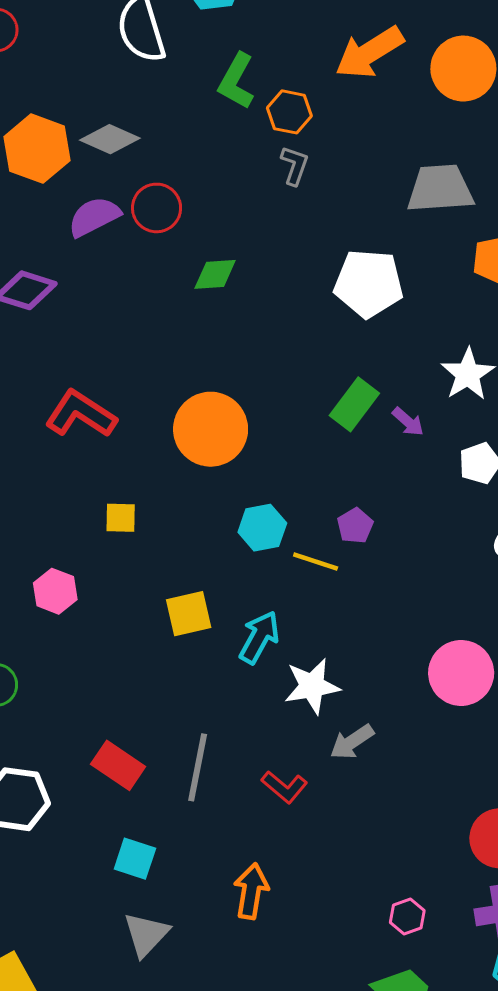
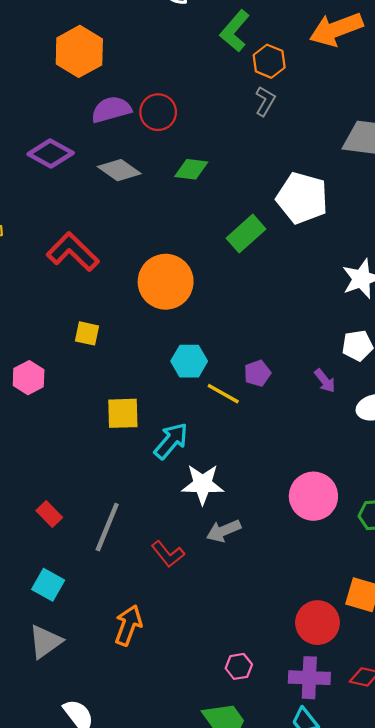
gray diamond: (110, 139) -> (119, 170), moved
green rectangle: (354, 404) -> (246, 234), moved
purple arrow: (408, 422) -> (325, 381), moved
red rectangle: (118, 765) -> (49, 514), size x0.7

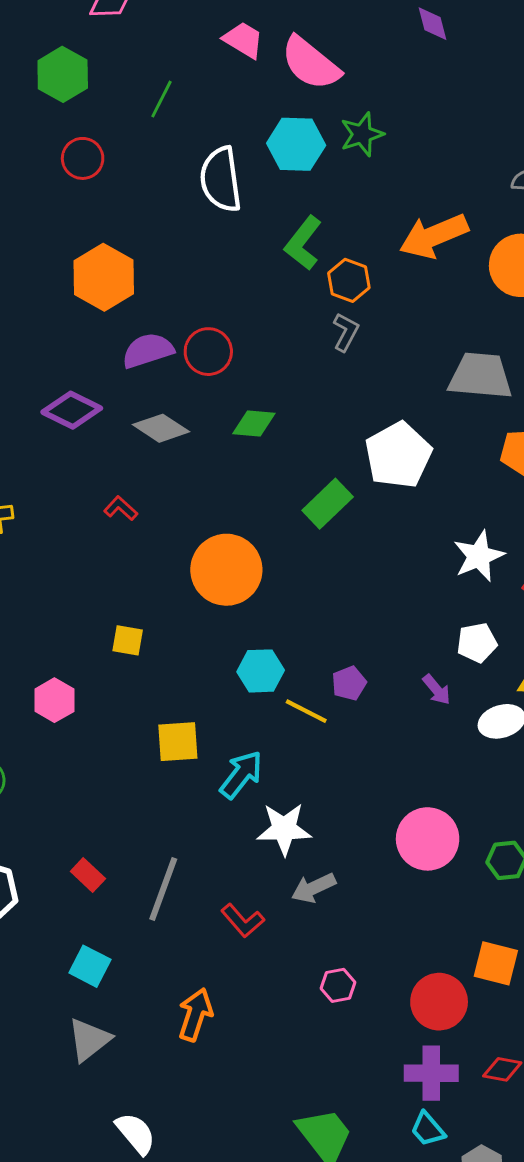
white pentagon: (302, 198) -> (398, 455), turned 30
red L-shape: (73, 252) -> (121, 508), moved, size x0.5
pink hexagon: (239, 666) -> (338, 985), moved

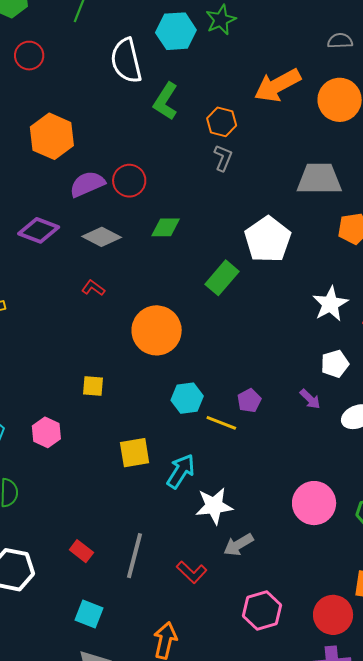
green L-shape: (303, 243) -> (166, 101), moved
red L-shape: (121, 508) -> (93, 288), moved
pink hexagon: (338, 985) -> (262, 610), size x1.6

